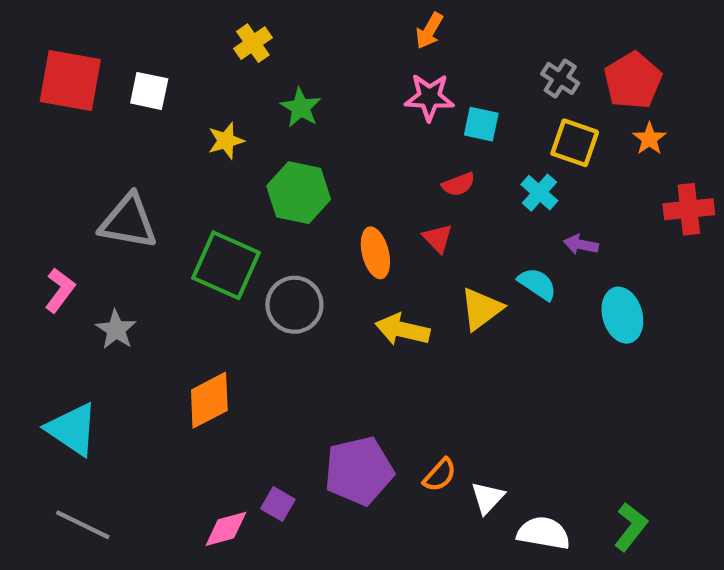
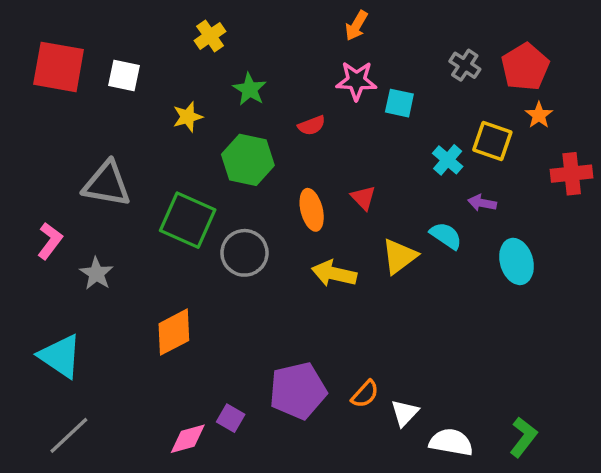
yellow square: (575, 143) -> (492, 141), moved
red semicircle: (458, 184) -> (312, 125), moved
gray line: (83, 525) -> (69, 435), turned -69

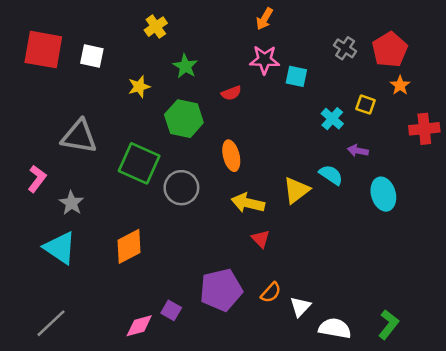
yellow square: (492, 141) -> (366, 105), size x0.7
red triangle: (363, 198) -> (261, 239), moved
cyan triangle: (60, 356) -> (60, 248), moved

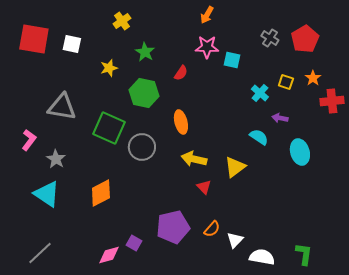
orange star: (400, 85) -> (313, 78), moved
red semicircle: (231, 93) -> (181, 73), turned -35
yellow triangle: (296, 190) -> (235, 167), moved
green L-shape: (389, 324) -> (304, 254), turned -30

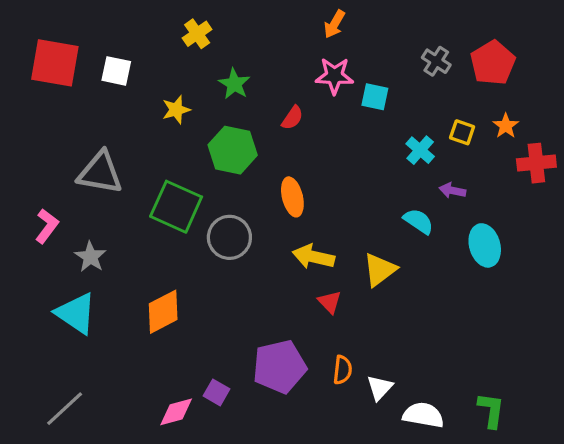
orange semicircle: (212, 229) -> (343, 370), turned -36

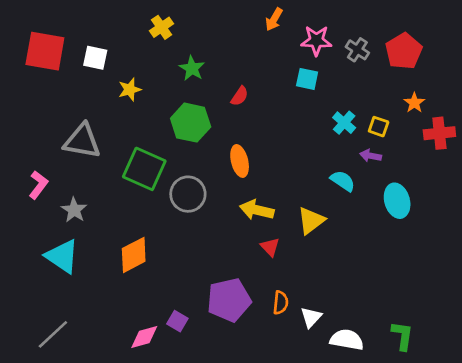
pink star: (334, 76) -> (316, 41), moved
yellow star: (176, 110) -> (130, 90), moved
yellow square: (462, 132) -> (379, 127), moved

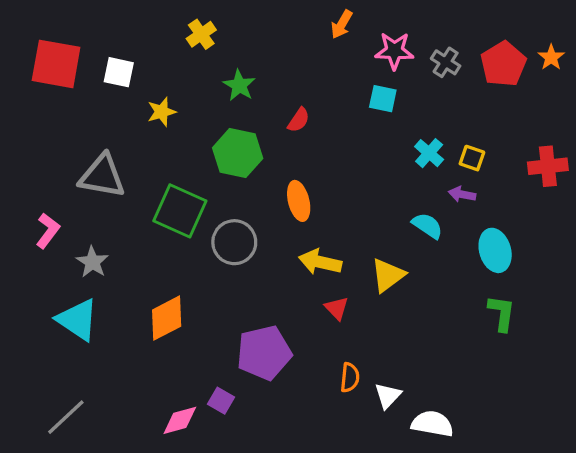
orange star: (414, 103) -> (551, 57), moved
purple pentagon: (229, 300) -> (264, 353), moved
green L-shape: (402, 336) -> (502, 313), moved

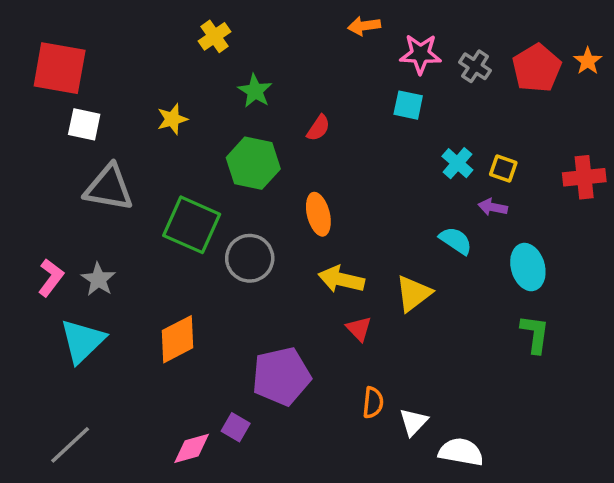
orange arrow: (342, 24) -> (364, 26), turned 52
white square: (119, 72) -> (84, 124), moved
pink L-shape: (48, 231) -> (51, 278), moved
cyan triangle: (78, 320) -> (82, 341), turned 42

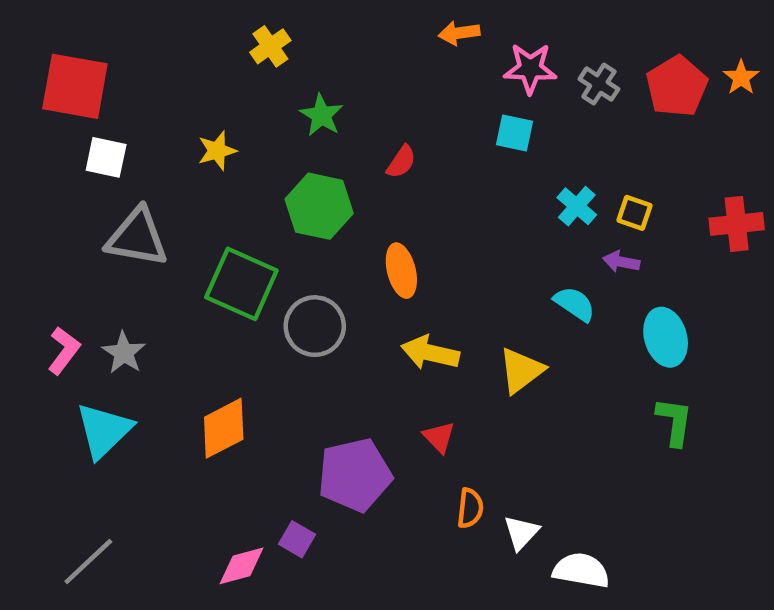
red triangle: (359, 329) -> (439, 437), moved

